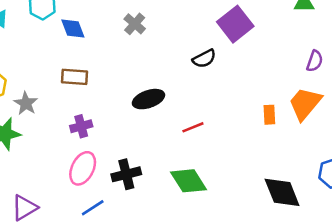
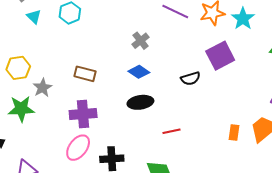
blue diamond: (73, 28) -> (139, 72), moved, turned -45
purple cross: (81, 126) -> (83, 114), size x1.5

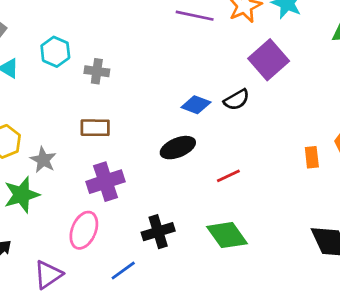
gray cross: (141, 41) -> (97, 71), moved, turned -30
blue diamond: (139, 72) -> (196, 105), moved
pink ellipse: (78, 148) -> (84, 230), moved

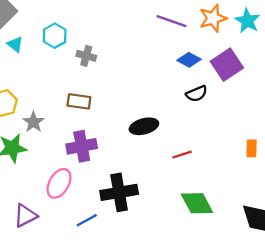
blue diamond: (196, 105) -> (189, 60), moved
black cross: (158, 232) -> (119, 192), size x1.4
green diamond: (227, 235) -> (197, 203), moved

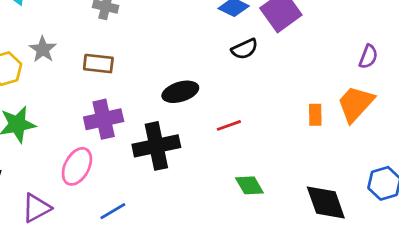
gray star: (33, 122) -> (43, 49), moved
black cross: (119, 192) -> (156, 146), moved
green diamond: (197, 203) -> (249, 185), size x0.7

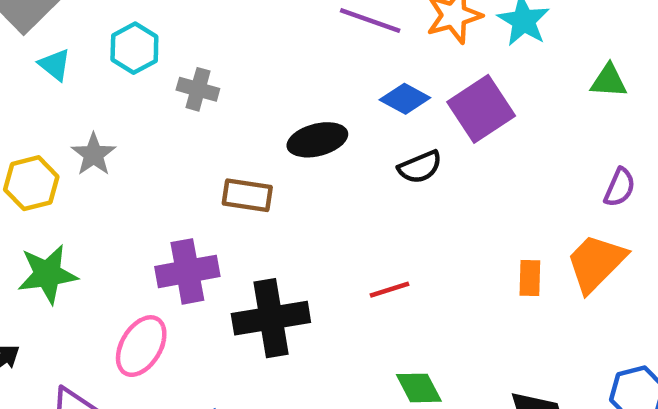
brown rectangle: (98, 64) -> (247, 195), moved
black ellipse: (180, 92) -> (317, 140), moved

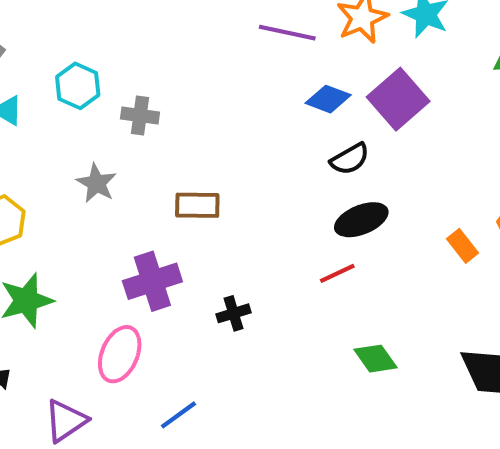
black ellipse: (317, 140) -> (361, 220), moved
gray star: (94, 154) -> (96, 183), moved
orange rectangle: (530, 278) -> (462, 246), turned -32
black cross: (271, 318) -> (234, 313), size x0.5

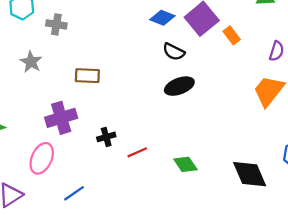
black semicircle: (350, 159) -> (174, 52), turned 55
orange rectangle: (462, 246) -> (232, 35), moved
red line: (337, 273) -> (137, 152), moved

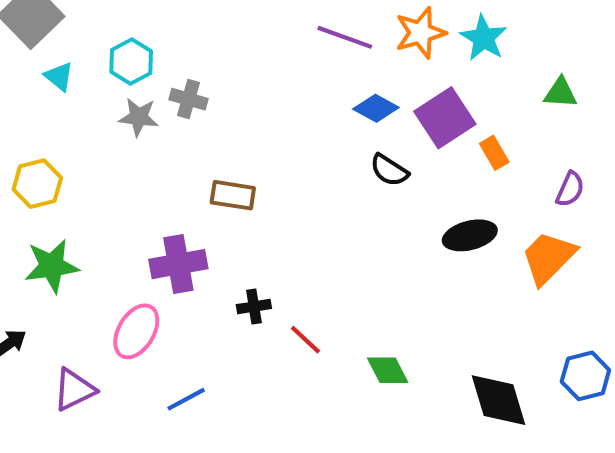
gray star: (31, 62) -> (139, 117), moved, turned -30
black ellipse: (179, 86) -> (470, 235), moved
red line: (137, 152) -> (305, 340), turned 60

